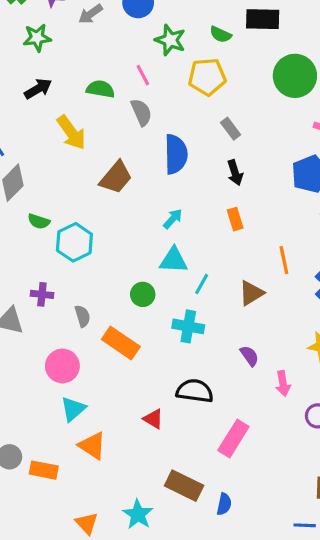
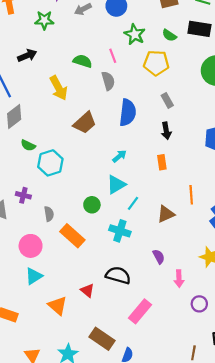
black arrow: (38, 89) -> (27, 55), moved
cyan triangle: (174, 260) -> (116, 184), turned -42
orange triangle: (92, 446) -> (58, 306), moved

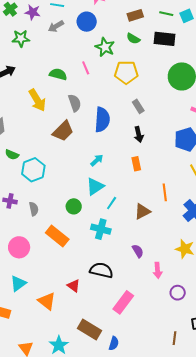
green semicircle: (169, 35) -> (133, 39), moved
gray semicircle: (108, 81) -> (75, 103), moved
gray semicircle: (49, 214) -> (34, 209), moved
cyan triangle: (34, 276) -> (18, 284), moved

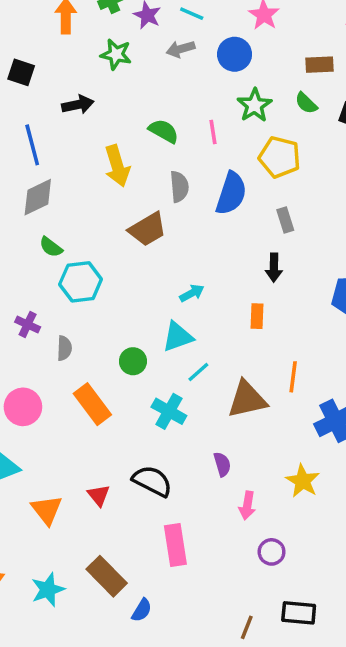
blue semicircle: (102, 120) -> (231, 193), moved
brown triangle: (142, 211) -> (247, 399), size x1.4
pink rectangle: (123, 302) -> (175, 545), turned -60

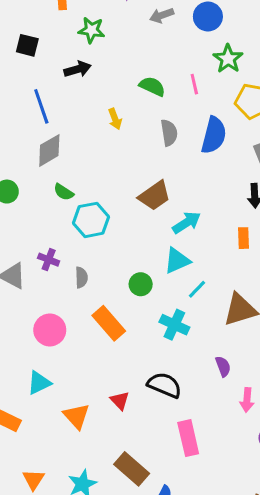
green star: (116, 54) -> (92, 30), moved
yellow arrow: (117, 166) -> (115, 119), size x0.6
brown trapezoid: (148, 229) -> (154, 196), moved
cyan arrow: (192, 293) -> (187, 223), size x1.4

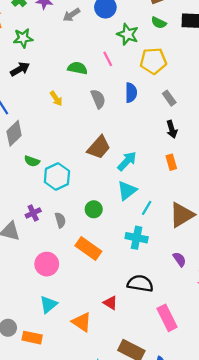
blue semicircle: (214, 135) -> (131, 93), size x0.7
purple cross: (49, 260) -> (33, 213), turned -32
green circle: (141, 284) -> (94, 209), moved

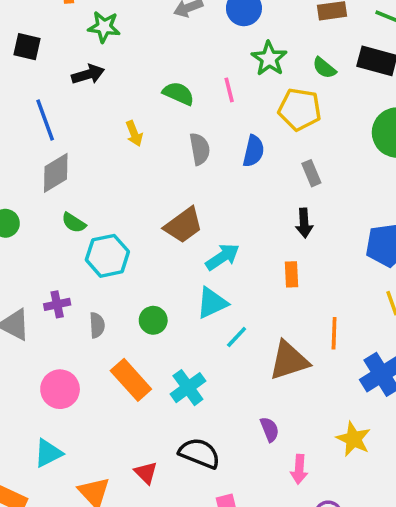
green semicircle: (159, 23) -> (324, 68), moved
cyan cross: (137, 238) -> (188, 388), moved, turned 30

